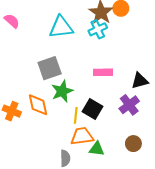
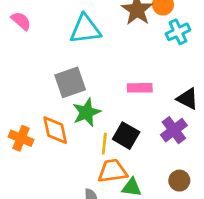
cyan cross: (98, 29) -> (178, 32), moved
black triangle: (140, 81) -> (188, 99), turned 42

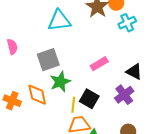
pink semicircle: (21, 21) -> (12, 47), moved, turned 35
pink rectangle: (140, 88) -> (99, 64), turned -30

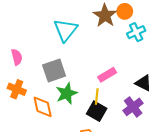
cyan triangle: (59, 21) -> (66, 30), turned -45
orange cross: (12, 101) -> (17, 89), moved
yellow line: (73, 105) -> (97, 97), moved

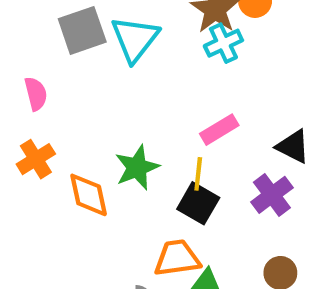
cyan cross: (136, 32) -> (223, 43), moved
gray square: (54, 71) -> (82, 30), moved
orange cross: (17, 89) -> (36, 159), turned 36

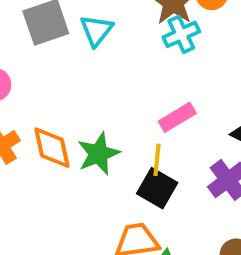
cyan triangle: (135, 39) -> (96, 30), size x0.7
orange diamond: (89, 195) -> (52, 148), moved

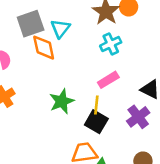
cyan cross: (181, 34) -> (111, 44), moved
orange diamond: (52, 148) -> (44, 48), moved

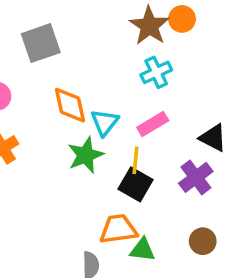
cyan triangle: (60, 28) -> (104, 122), moved
orange diamond: (44, 48) -> (70, 105), moved

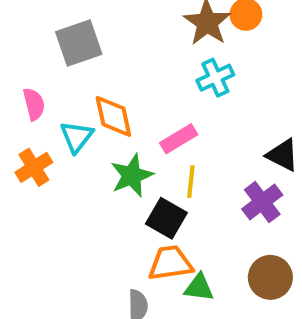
cyan triangle: (104, 122) -> (77, 137), moved
pink rectangle: (153, 124) -> (179, 139), moved
black square: (136, 184) -> (166, 218), moved
brown circle: (203, 241) -> (270, 277), size x1.4

